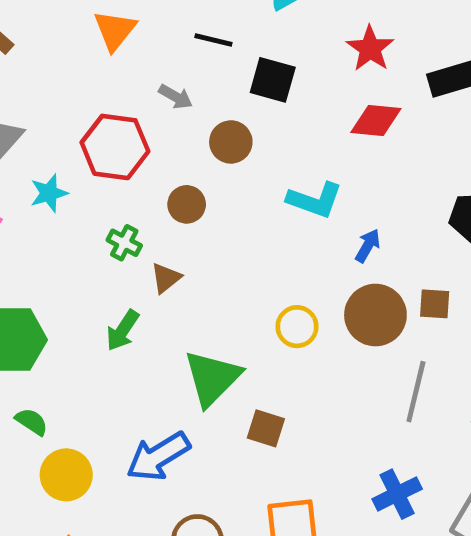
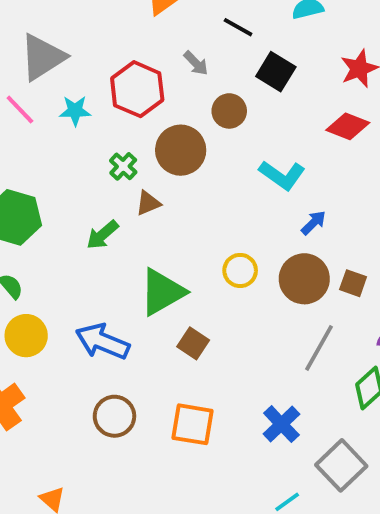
brown circle: (187, 204) -> (181, 150), size x1.6
blue arrow: (158, 456) -> (102, 342), turned 38
blue cross: (397, 494) -> (281, 424), turned -33

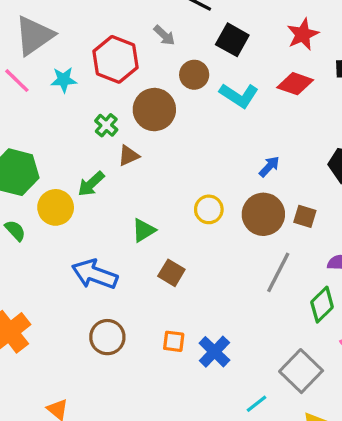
cyan L-shape: (282, 175) -> (239, 95), moved
green triangle: (162, 292) -> (144, 230), size x0.6
yellow circle: (26, 336) -> (56, 207), moved
orange square: (192, 424) -> (174, 341), size x0.6
blue cross: (281, 424) -> (214, 352), moved

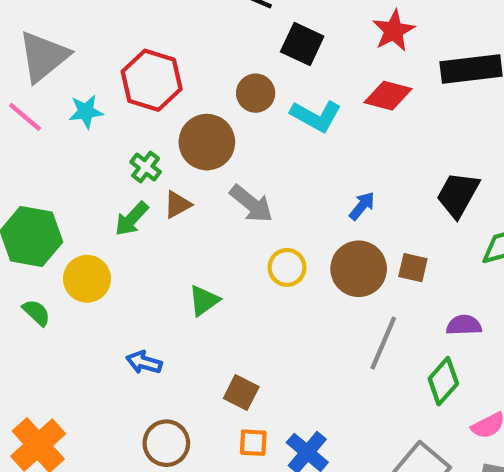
gray arrow: (164, 35) -> (251, 204), moved, size x1.5
green arrow: (91, 184) -> (132, 219), moved
brown square: (171, 273) -> (241, 392), moved
blue arrow: (95, 274) -> (144, 362), size x0.6

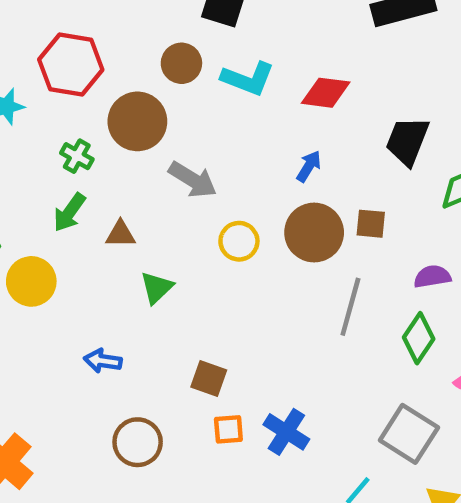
red diamond: (388, 96) -> (326, 93), moved
brown triangle: (177, 205) -> (120, 234), moved, turned 36

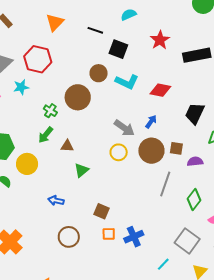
red hexagon: (71, 65) -> (38, 59), moved
gray arrow: (193, 180) -> (124, 128), moved
purple semicircle: (432, 277) -> (195, 161), moved
blue cross: (286, 432) -> (134, 237), turned 30

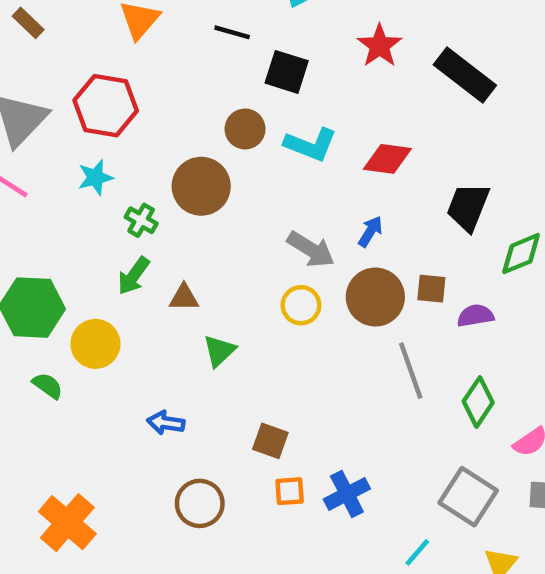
black rectangle: (197, 55) -> (465, 75), turned 52
cyan star: (21, 87) -> (95, 177), moved
gray line: (165, 184) -> (411, 371), turned -35

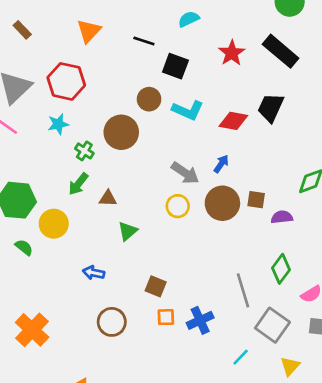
black rectangle: (465, 75) -> (281, 51), moved
black trapezoid: (468, 207) -> (271, 108), moved
gray line: (411, 371) -> (243, 290), moved

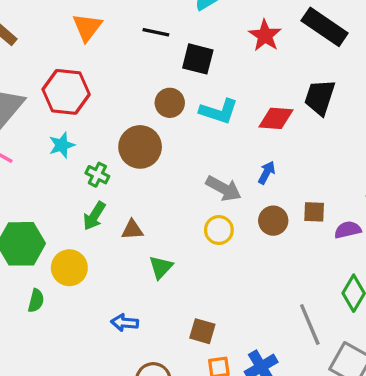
brown circle: (222, 203) -> (273, 221), size x0.7
green semicircle: (24, 247) -> (36, 301), turned 72

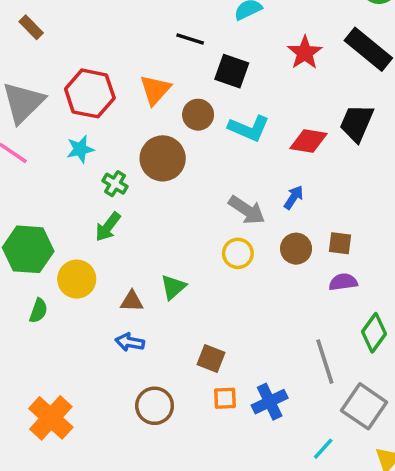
orange triangle: (87, 27) -> (155, 90), moved
brown triangle: (132, 230) -> (132, 301), moved
purple semicircle: (348, 230) -> (343, 282), moved

